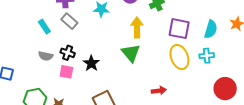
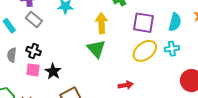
gray semicircle: (46, 56) -> (12, 55), turned 88
yellow ellipse: (179, 57) -> (145, 51), turned 75
black star: (91, 63) -> (53, 71), moved

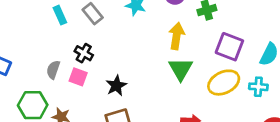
green triangle: (96, 49) -> (181, 69), moved
gray semicircle: (12, 55) -> (53, 70), moved
black star: (53, 71) -> (116, 86), moved

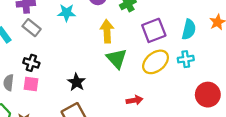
purple square: (229, 47) -> (154, 30), turned -30
black star: (116, 86) -> (76, 82), moved

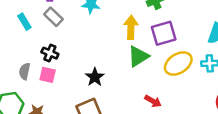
purple square: (154, 30) -> (164, 33), moved
green triangle: (117, 58) -> (138, 56), turned 35
red arrow: (134, 100) -> (153, 101), turned 35

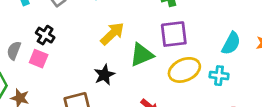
yellow arrow: (131, 27) -> (112, 34), moved, turned 35
black star: (95, 77) -> (104, 75), moved

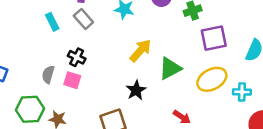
purple square: (174, 34) -> (214, 38), moved
cyan cross: (219, 76) -> (242, 92), moved

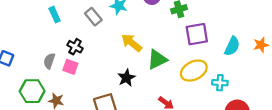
gray rectangle: (83, 19) -> (93, 17), moved
yellow arrow: (140, 51) -> (132, 43), turned -95

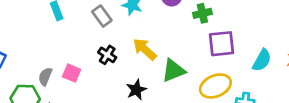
black cross: (75, 47) -> (107, 55), moved
gray semicircle: (49, 61) -> (45, 77), moved

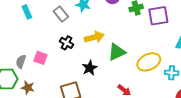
purple square: (221, 44) -> (158, 16), moved
yellow arrow: (145, 49) -> (94, 37), turned 126

